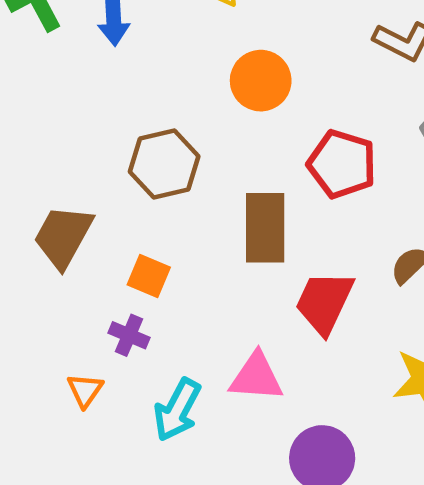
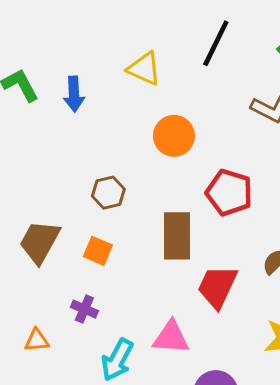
brown hexagon: (164, 164) -> (108, 193), size x0.7
orange square: (149, 276) -> (98, 251), moved
orange triangle: (85, 390) -> (37, 340), moved, turned 50

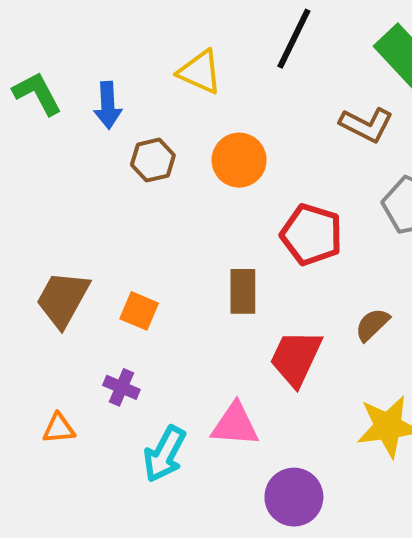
brown hexagon: (108, 193) -> (153, 160), moved
brown rectangle: (177, 236) -> (243, 291), size x0.7

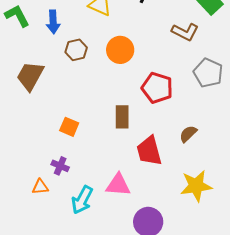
brown trapezoid: (63, 299) -> (30, 76), moved
red trapezoid: (296, 358) -> (149, 151), turned -40
orange triangle: (59, 428) -> (40, 187), moved

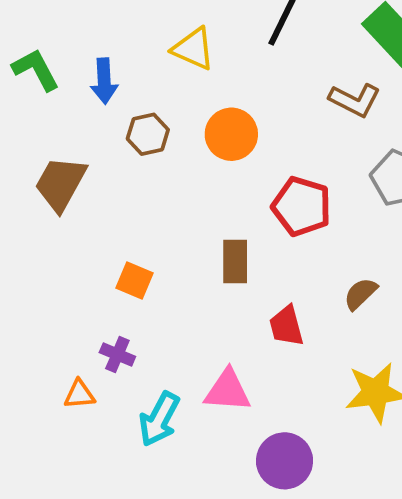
red trapezoid: (149, 151) -> (286, 326), size x0.7

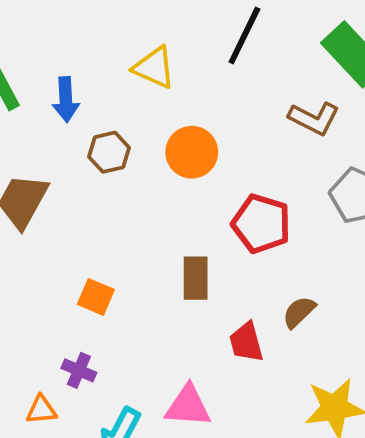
brown semicircle: (360, 294) -> (299, 312), moved

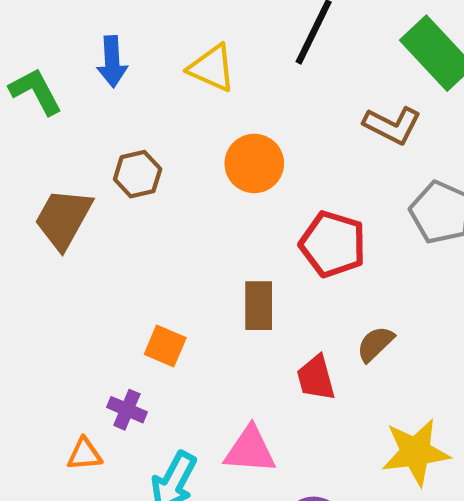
blue arrow: (66, 100) -> (112, 62), moved
brown hexagon: (109, 152) -> (138, 174), moved
orange square: (96, 297) -> (165, 346), moved

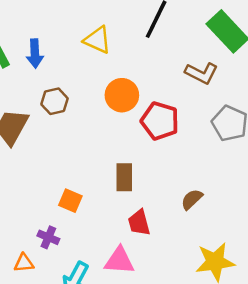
blue arrow: (112, 62) -> (35, 53), moved
red pentagon: (333, 244) -> (160, 121), moved
red trapezoid: (316, 378) -> (139, 223), moved

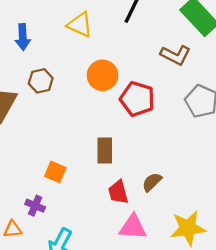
brown semicircle: (192, 199) -> (152, 182), moved
pink triangle: (119, 261) -> (133, 227), moved

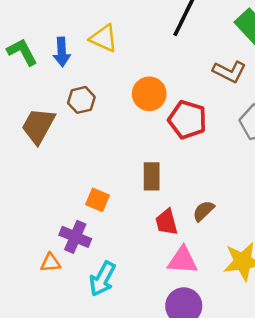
yellow triangle: (80, 25) -> (104, 38), moved
purple cross: (35, 206) -> (75, 237), size x1.4

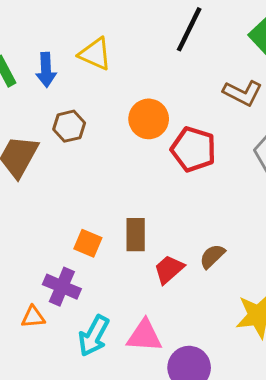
brown rectangle: (152, 176) -> (136, 235), moved
red trapezoid: (166, 222) -> (169, 269), turned 64
pink triangle: (183, 260) -> (144, 336), moved

